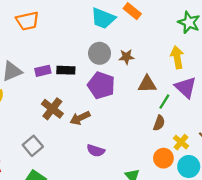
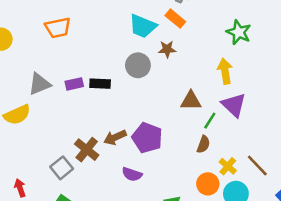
brown star: (126, 57) -> (167, 49), moved
purple pentagon: (101, 85) -> (147, 138), moved
brown cross: (52, 109) -> (87, 150), moved

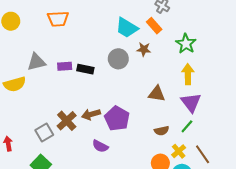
green star: (239, 32) -> (186, 44), moved
green line: (210, 121) -> (187, 126), moved
brown semicircle: (203, 144) -> (162, 131), turned 48

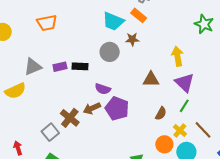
green star: (186, 44) -> (204, 24), moved
brown semicircle: (162, 131) -> (161, 114), turned -40
purple semicircle: (100, 146) -> (103, 89), moved

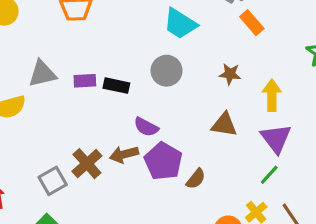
orange rectangle: (139, 15) -> (252, 23), moved
brown star: (132, 39) -> (230, 74), moved
brown semicircle: (161, 114) -> (196, 179), moved

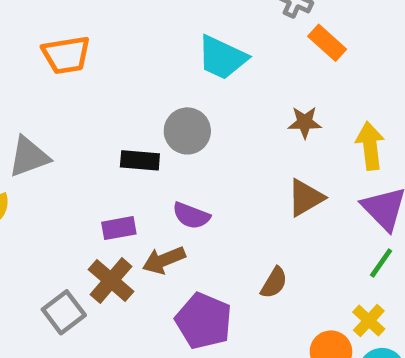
gray circle: (167, 71) -> (187, 131), moved
purple rectangle: (85, 81) -> (119, 228), moved
brown triangle: (224, 125) -> (306, 198), turned -32
purple pentagon: (163, 161) -> (204, 321), moved

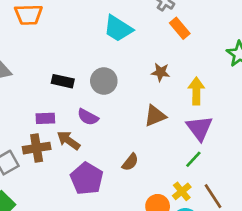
gray circle: (187, 131) -> (104, 81), moved
brown arrow: (164, 260) -> (69, 140), turned 50
brown cross: (111, 280) -> (37, 148), turned 32

